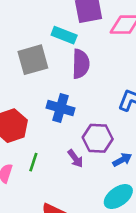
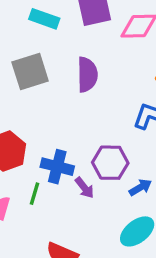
cyan rectangle: (64, 35) -> (44, 19), moved
blue cross: (61, 108) -> (57, 167), moved

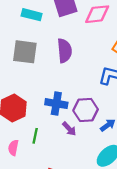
gray square: (30, 71) -> (25, 52), turned 30
blue cross: (57, 167) -> (56, 104), moved

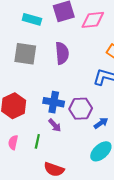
purple arrow: (69, 129) -> (55, 125), moved
green line: (35, 136) -> (37, 141), moved

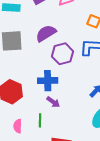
purple semicircle: (62, 53) -> (46, 33), turned -105
purple hexagon: (81, 109) -> (62, 54), moved

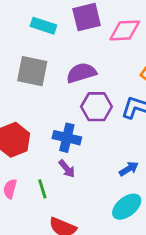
green line: (40, 120) -> (42, 189), turned -32

